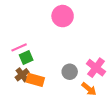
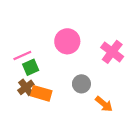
pink circle: (63, 16) -> (67, 41), moved
pink cross: (96, 68) -> (112, 52), moved

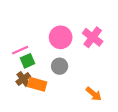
pink cross: (112, 52) -> (93, 37), moved
gray circle: (81, 84) -> (60, 66), moved

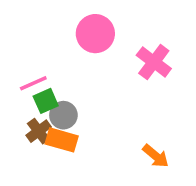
pink circle: (61, 37) -> (95, 34), moved
gray circle: (60, 66) -> (63, 115), moved

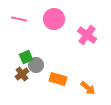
pink line: (33, 83) -> (19, 19), moved, turned 35
orange rectangle: (62, 140) -> (58, 79), moved

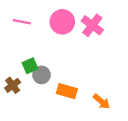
pink cross: (87, 35) -> (92, 25), moved
brown cross: (22, 74) -> (13, 85), moved

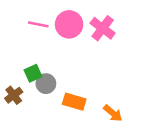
pink line: (22, 22) -> (38, 24), moved

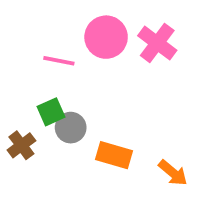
pink line: (38, 24) -> (59, 61), moved

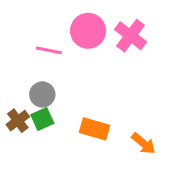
green square: (51, 112) -> (42, 119), moved
gray circle: (71, 128) -> (42, 94), moved

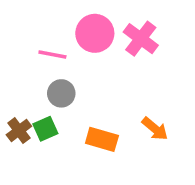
gray circle: (42, 94) -> (61, 93), moved
orange arrow: (144, 143) -> (155, 129), moved

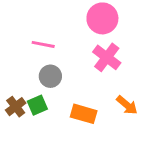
pink circle: (95, 33) -> (102, 18), moved
pink cross: (141, 39) -> (107, 57), moved

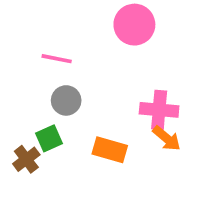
pink cross: (107, 57) -> (159, 110), moved, turned -32
brown cross: (16, 107) -> (26, 159), moved

